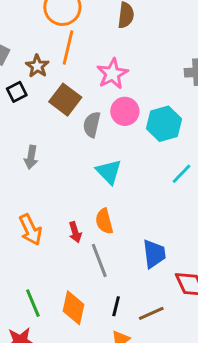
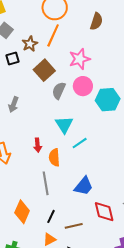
cyan line: (182, 174) -> (80, 143), moved
red arrow: (75, 232) -> (38, 145), moved
blue trapezoid: (154, 254) -> (84, 186), turned 35

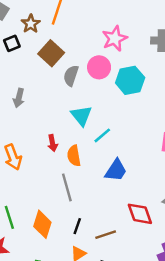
pink star: (80, 59) -> (115, 38), moved
blue trapezoid: (84, 186) -> (116, 170), moved

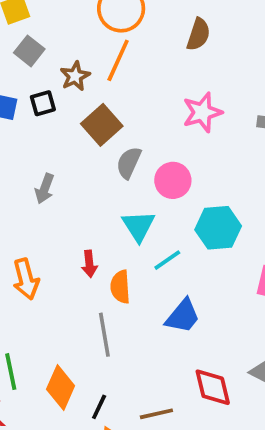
pink circle: (99, 67) -> (173, 180), moved
cyan hexagon: (130, 80) -> (218, 228), moved
black line: (77, 226) -> (99, 407), moved

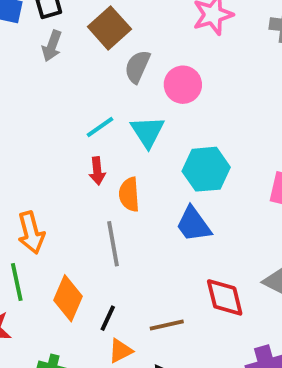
gray arrow: (45, 189) -> (52, 46), moved
cyan hexagon: (218, 228) -> (206, 169), moved
cyan line: (167, 260) -> (100, 127), moved
orange arrow: (26, 279) -> (31, 233), moved
blue trapezoid: (183, 316) -> (194, 224), turned 105

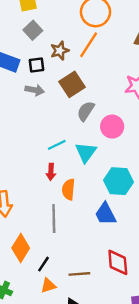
gray arrow: (52, 46) -> (35, 90), turned -108

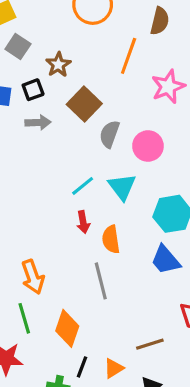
orange line: (89, 45) -> (129, 56), moved
black line: (43, 264) -> (82, 367), moved

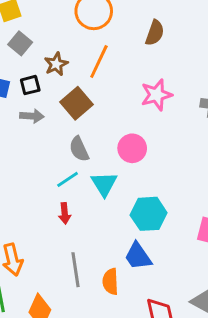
orange line: (129, 56) -> (99, 61), moved
gray semicircle: (110, 134) -> (79, 149), moved, turned -50
orange semicircle: (111, 239) -> (110, 282), moved

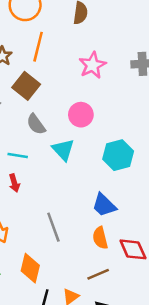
cyan line: (68, 179) -> (18, 155), moved, turned 54
red arrow: (65, 213) -> (14, 183), moved
cyan hexagon: (149, 214) -> (118, 155), moved
orange semicircle: (110, 282) -> (100, 238), moved

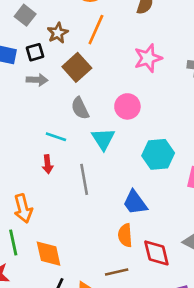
gray line: (53, 227) -> (84, 179), moved
orange diamond: (30, 268) -> (49, 254), turned -36

